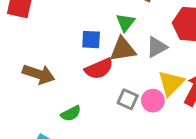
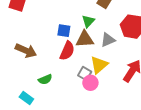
red semicircle: (99, 69) -> (67, 51), turned -48
yellow triangle: (171, 83) -> (99, 65), moved
pink circle: (153, 101) -> (90, 83), moved

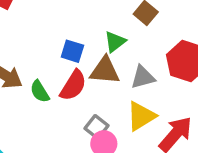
yellow triangle: (99, 65) -> (141, 116), moved
green semicircle: (45, 79) -> (40, 91), moved, turned 72

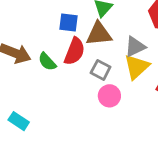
gray triangle: (143, 77) -> (135, 47), moved
gray square: (97, 127) -> (101, 70), moved

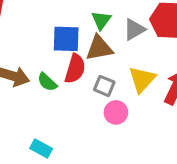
blue square: (69, 23) -> (66, 39), size x1.4
gray triangle: (135, 47) -> (134, 29), moved
cyan rectangle: (19, 121) -> (41, 149), moved

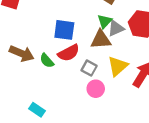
green triangle: (101, 20) -> (105, 21), moved
brown triangle: (99, 48) -> (101, 40), moved
red semicircle: (75, 69) -> (69, 53), turned 40

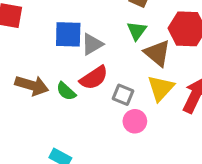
gray triangle: (116, 28) -> (92, 44), moved
blue square: (64, 30) -> (68, 34), moved
brown triangle: (101, 40) -> (157, 53), moved, turned 50

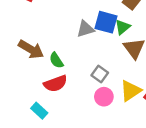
blue square: (68, 34) -> (106, 22), moved
red semicircle: (94, 78) -> (55, 84), moved
yellow triangle: (161, 88) -> (131, 91), moved

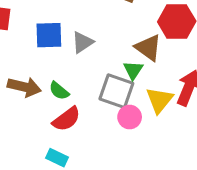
blue square: (106, 22) -> (49, 35), moved
green triangle: (123, 27) -> (133, 70), moved
gray square: (100, 74) -> (116, 91), size x1.6

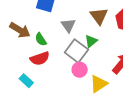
gray triangle: (82, 42) -> (68, 25), moved, turned -49
brown triangle: (148, 48) -> (99, 16), moved
yellow triangle: (159, 100) -> (99, 84), moved

